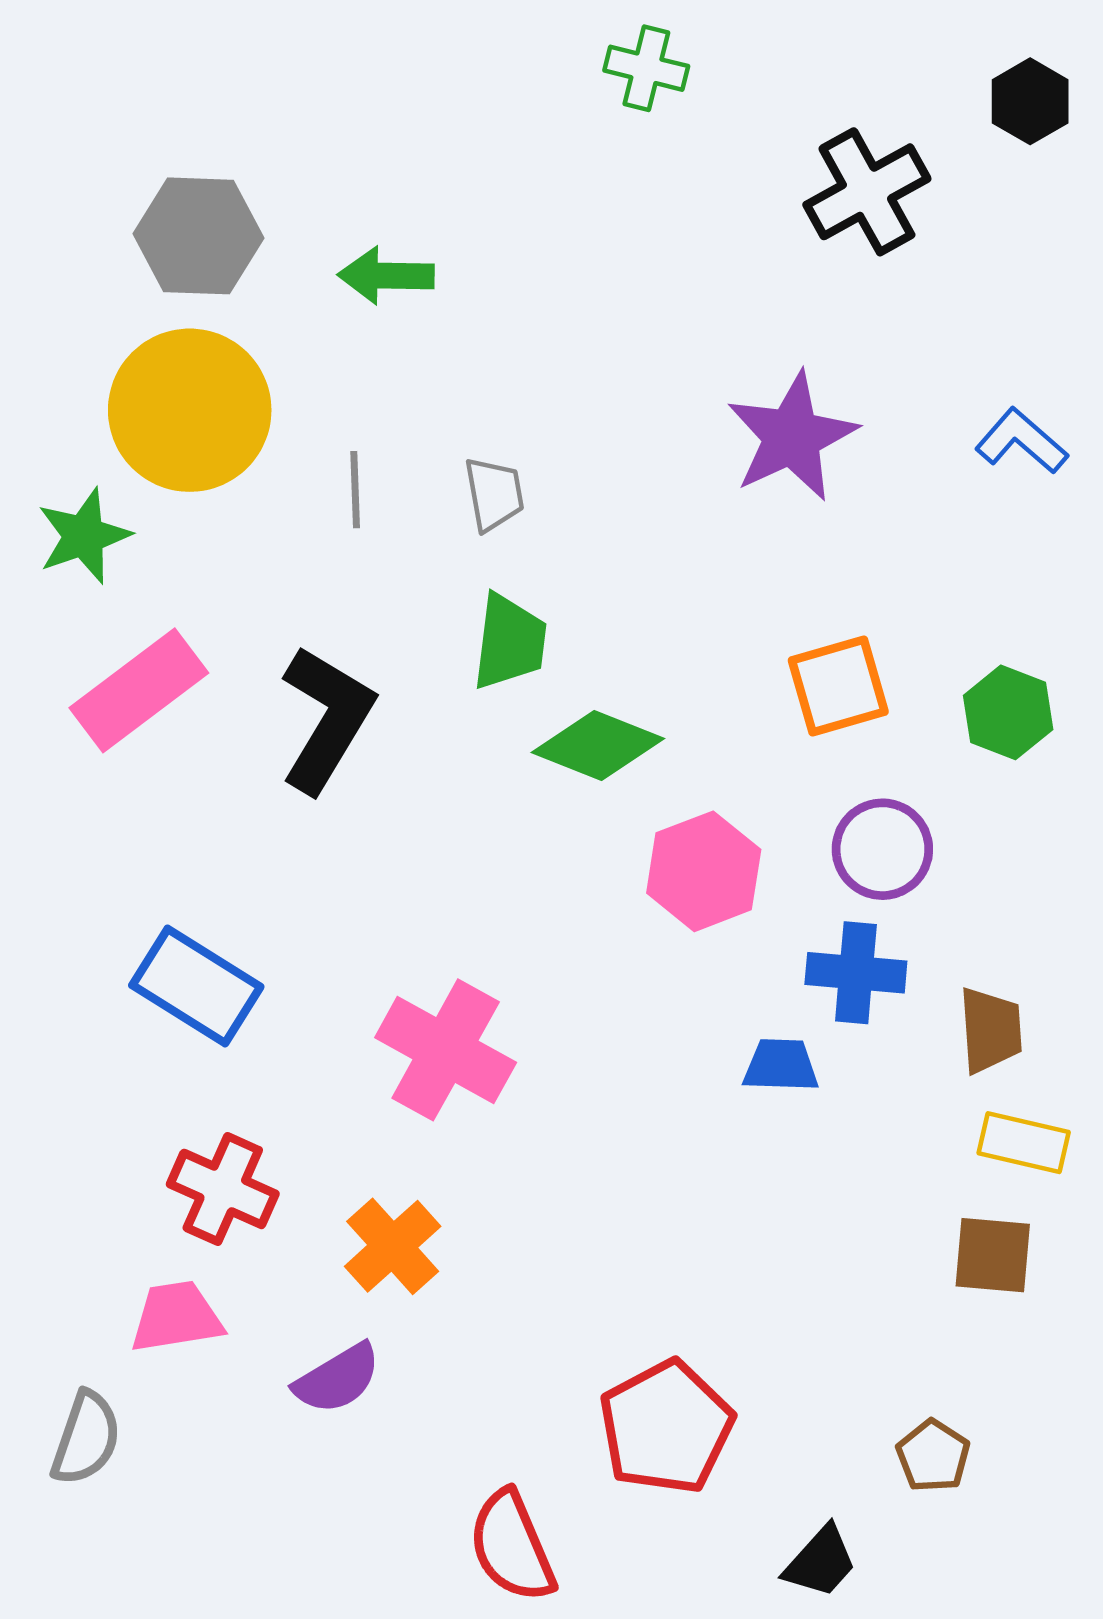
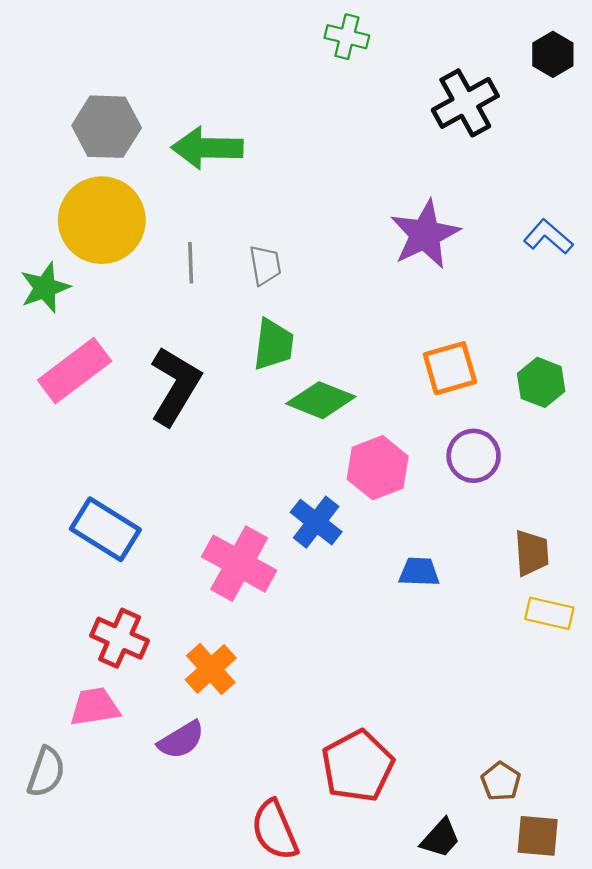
green arrow: (386, 276) -> (207, 148), size x1.4
blue cross: (856, 973) -> (316, 522), moved, turned 33
brown square: (993, 1255) -> (538, 836), moved

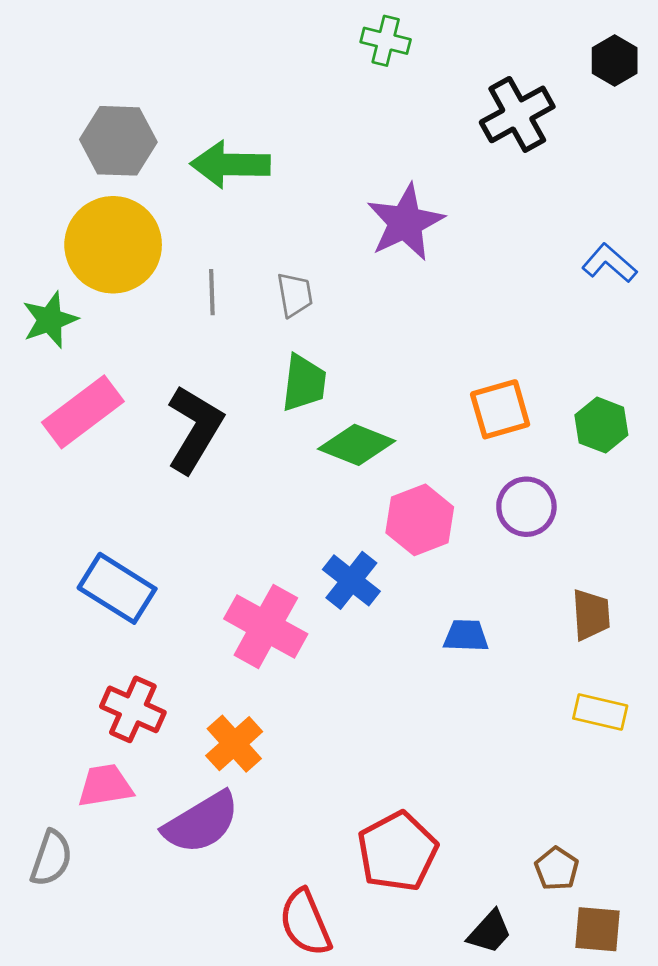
purple star: (425, 234) -> (405, 222), moved
yellow rectangle: (549, 613) -> (600, 712), moved
purple semicircle: (181, 740) -> (201, 823), size x1.5

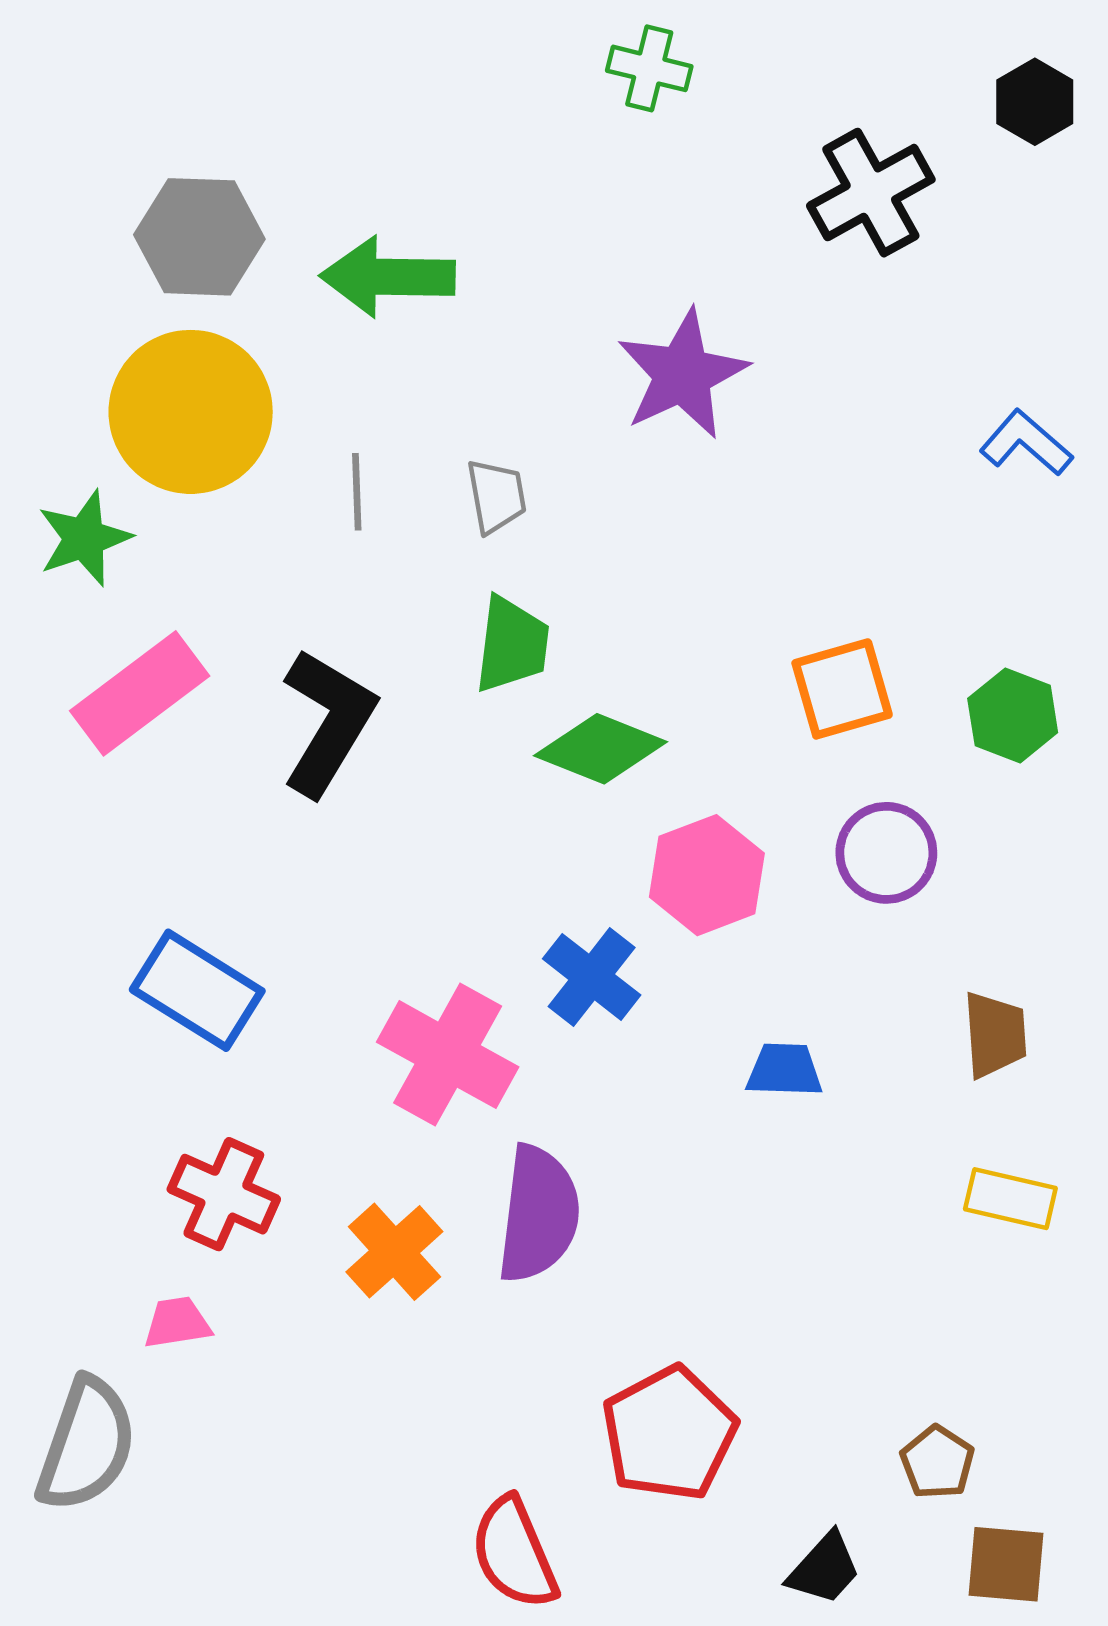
pink trapezoid: (105, 786) -> (177, 1323), size x0.7
purple semicircle: (201, 823) -> (538, 1214), moved, turned -52
gray semicircle: (51, 858) -> (86, 1445), size x1.4

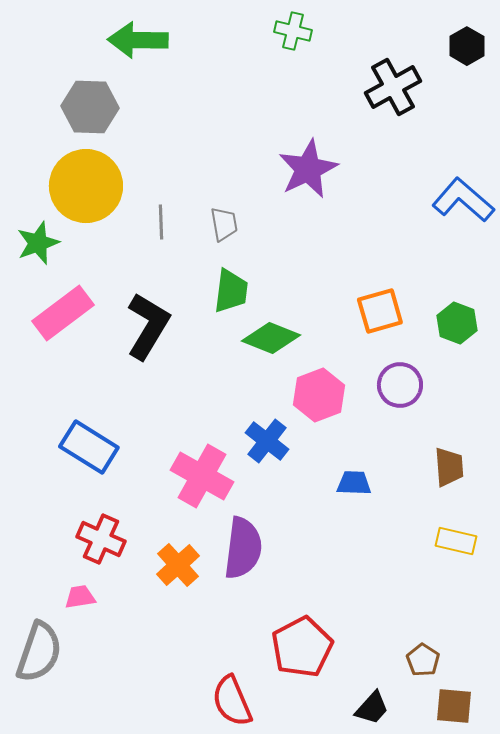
green arrow: (388, 277) -> (138, 40), moved
blue L-shape: (1026, 443) -> (463, 200), size x1.5

